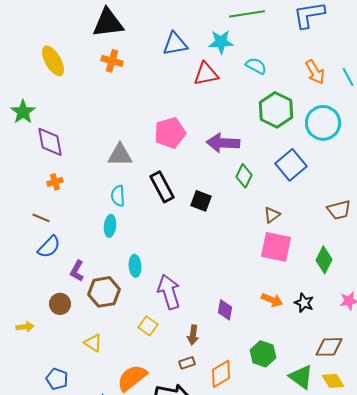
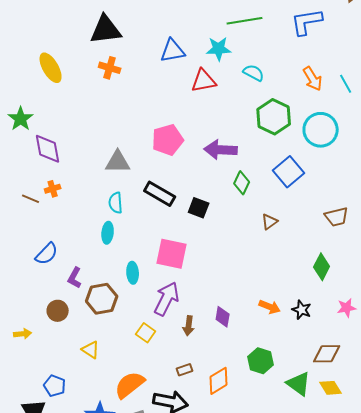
black rectangle: (162, 187) -> (160, 194), turned -32
brown line: (41, 218) -> (31, 199), moved
pink square: (276, 247) -> (172, 254), moved
purple arrow: (169, 292) -> (167, 299), turned 44
brown arrow: (193, 335) -> (189, 326), moved

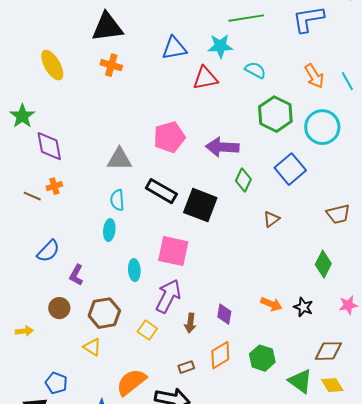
black square: (199, 208) -> (200, 205), size x1.6
brown hexagon: (102, 299) -> (104, 313), moved
orange diamond: (219, 381) -> (220, 355), moved

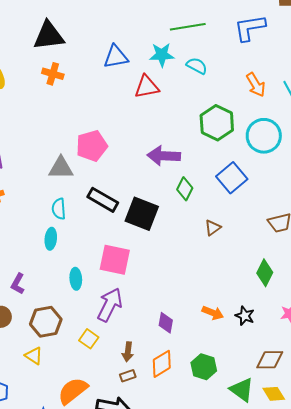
cyan semicircle: (255, 70) -> (197, 66), moved
pink pentagon: (169, 137) -> (92, 146), moved
brown arrow: (190, 323) -> (128, 352), moved

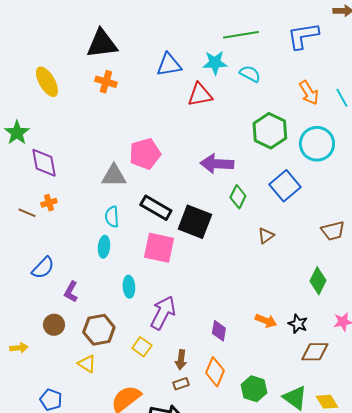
pink square: (115, 260) -> (159, 248), moved
brown diamond: (270, 360) -> (315, 352), moved
orange diamond: (162, 364) -> (215, 372), turned -36
green hexagon: (204, 367) -> (254, 389), moved

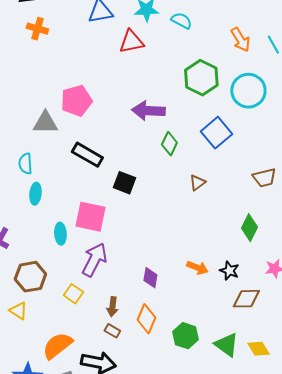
cyan semicircle: (112, 217) -> (25, 164), moved
black square: (195, 222) -> (124, 183), moved, size x0.7
pink square: (159, 248) -> (90, 217), moved
brown rectangle: (181, 384) -> (112, 331), turned 49

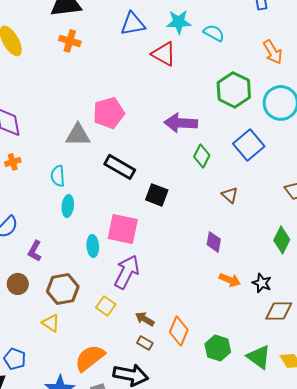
red triangle: (131, 42) -> (164, 54), turned 40
brown triangle: (197, 183) -> (230, 195), turned -42
purple diamond: (150, 278) -> (214, 242), moved
brown arrow: (112, 307) -> (145, 319), turned 114

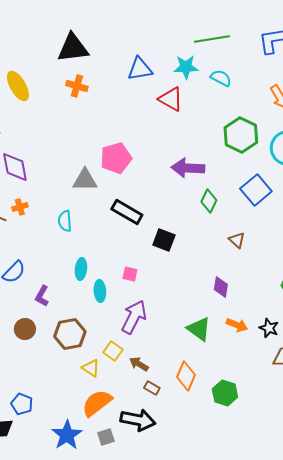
cyan ellipse: (68, 206) -> (81, 269), moved
pink square: (123, 229) -> (130, 274), size x0.5
brown arrow: (145, 319) -> (139, 364), moved
yellow triangle: (51, 323) -> (91, 368), moved
green triangle: (259, 357) -> (199, 329), moved

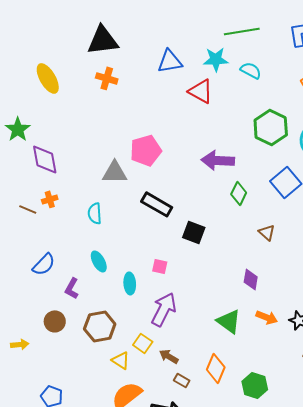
cyan ellipse: (81, 269) -> (99, 261), moved, turned -35

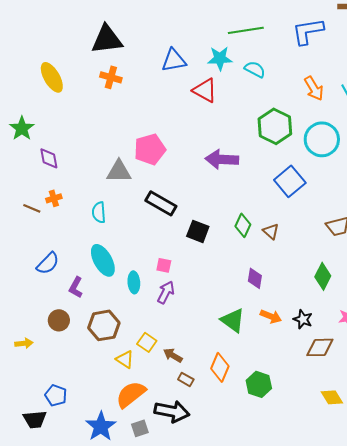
purple diamond: (45, 159) -> (49, 158), size x0.7
green diamond: (239, 193) -> (243, 225), moved
cyan ellipse: (99, 261) -> (103, 260), size x1.5
purple arrow: (164, 309) -> (166, 292), moved, size x0.7

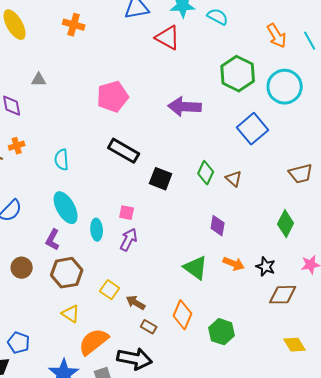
gray triangle: (119, 171) -> (39, 80), moved, size x0.6
purple L-shape: (76, 287) -> (53, 240), moved
yellow triangle: (125, 359) -> (71, 314), moved

